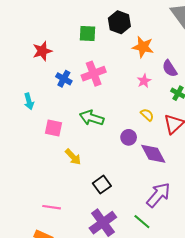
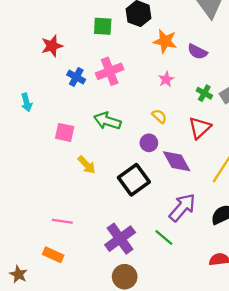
purple semicircle: (170, 68) -> (197, 52), moved, turned -30
cyan arrow: (29, 101) -> (27, 102), moved
yellow semicircle: (147, 115) -> (159, 116), moved
black square: (102, 185) -> (134, 180), moved, size x1.5

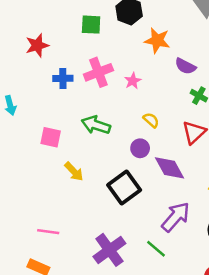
purple semicircle: (197, 52) -> (185, 66), moved
blue cross: (76, 77) -> (63, 78), turned -30
pink star: (166, 79) -> (133, 81), moved

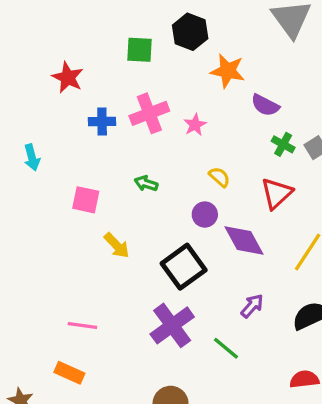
red star: (37, 45) -> (68, 77), turned -30
green arrow: (96, 125) -> (146, 184), size x0.6
purple arrow: (176, 217) -> (252, 306), size x0.6
purple cross: (109, 250) -> (172, 325), moved

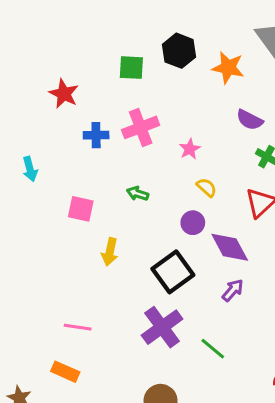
orange star: (228, 71) -> (228, 68), moved
pink star: (195, 125) -> (190, 149), moved
yellow arrow: (117, 246) -> (110, 252), turned 56
purple arrow: (252, 306) -> (233, 290), moved

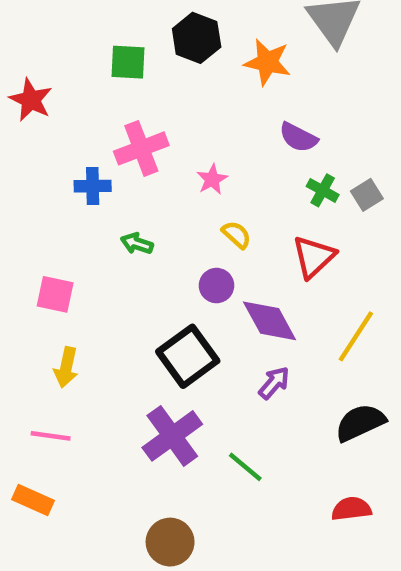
blue cross: (96, 135) -> (93, 186), moved
pink square: (81, 209) -> (55, 294), moved
yellow arrow: (110, 252) -> (66, 367), moved

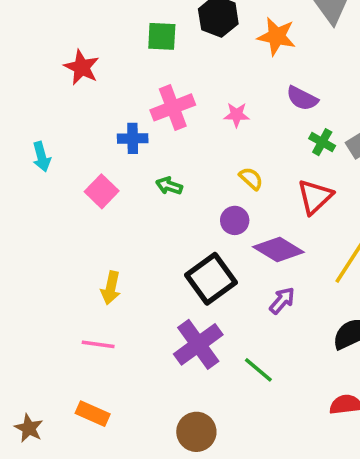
pink star: (212, 179) -> (237, 115), moved, turned 30
pink square: (55, 294) -> (102, 191), moved, turned 32
purple diamond: (270, 321) -> (278, 250), turned -30
orange rectangle: (33, 500) -> (93, 414), moved

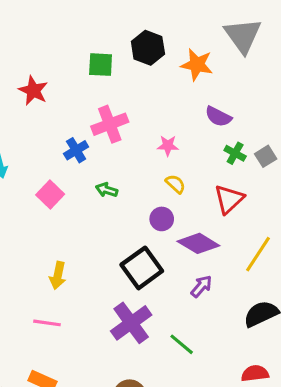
pink star: (237, 115) -> (168, 146), moved
blue cross: (133, 138) -> (76, 150), turned -30

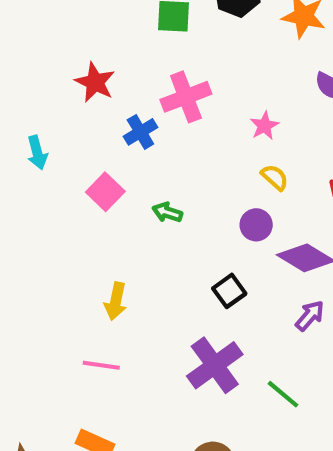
red star: (33, 91) -> (95, 82), moved
pink star: (168, 146) -> (264, 126), turned -30
green arrow: (107, 190) -> (167, 212), moved
black square: (142, 268) -> (229, 291), size x0.6

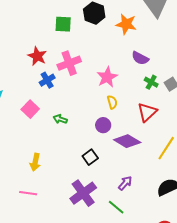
red star: (95, 82) -> (37, 56), moved
pink star: (264, 126) -> (107, 77), size x1.5
yellow semicircle: (275, 177) -> (112, 102), turned 32
purple arrow: (310, 316) -> (125, 183), moved

